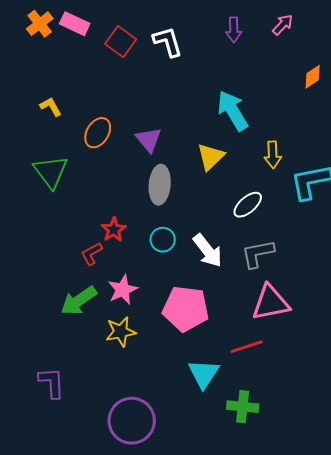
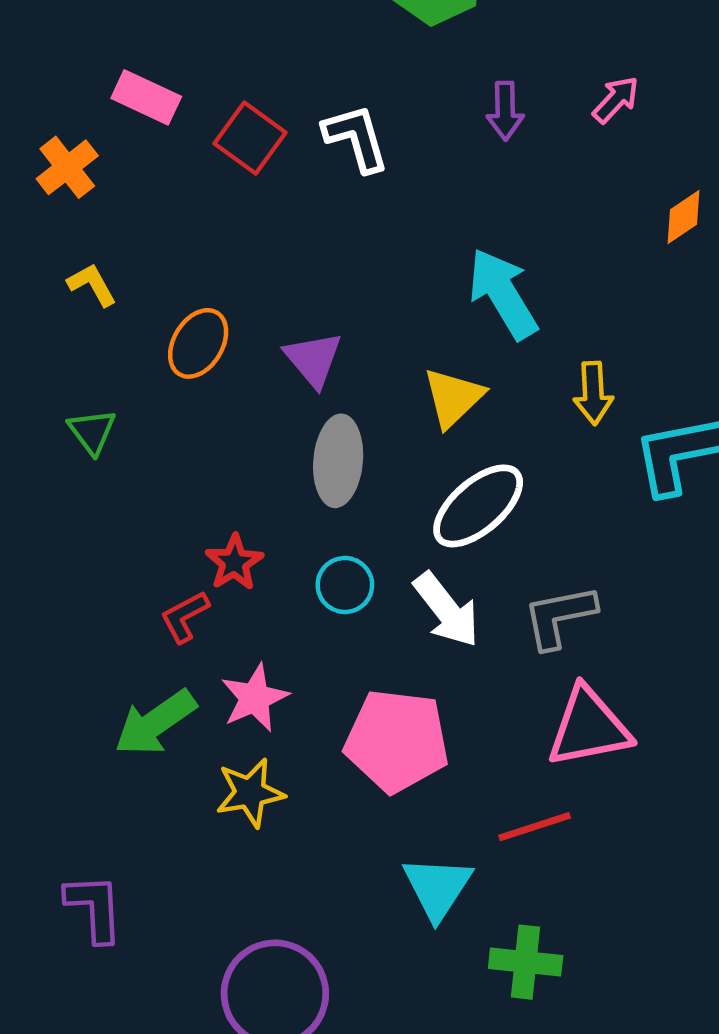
orange cross: (40, 24) -> (67, 167), moved
green triangle: (51, 172) -> (92, 431), size x0.6
white ellipse: (248, 205) -> (478, 506), moved, size x1.4

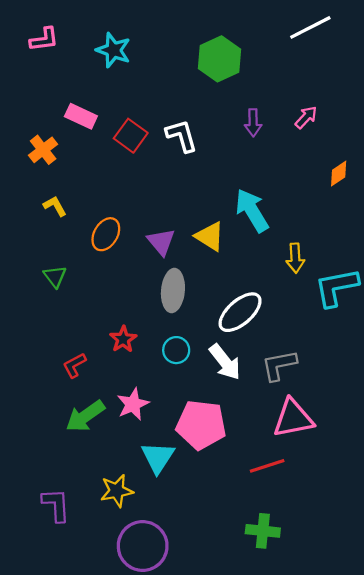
yellow triangle: (453, 398) -> (210, 236), moved, turned -44
red L-shape: (185, 617) -> (74, 365), moved
yellow star: (250, 793) -> (117, 491), moved
cyan triangle: (437, 888) -> (158, 457), moved

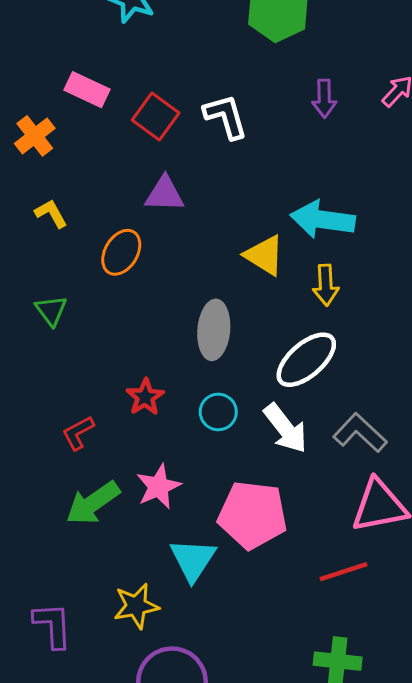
cyan arrow: (252, 210) -> (323, 219), turned -51
purple triangle: (161, 242) -> (165, 194), moved, turned -48
yellow arrow: (295, 258) -> (326, 285), moved
gray L-shape: (279, 365) -> (360, 433), turned 54

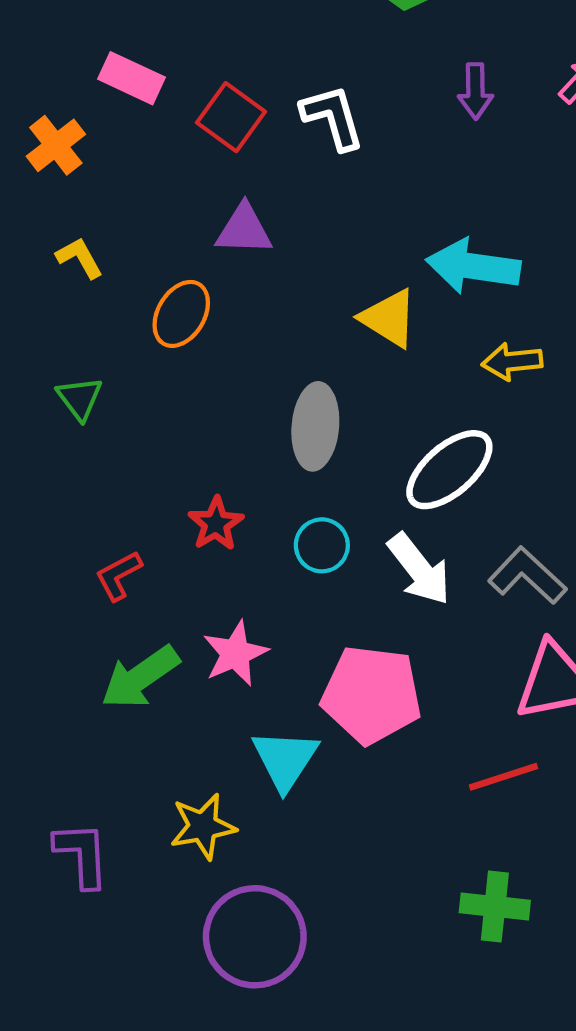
yellow arrow: (326, 285) -> (512, 362), moved, turned 87

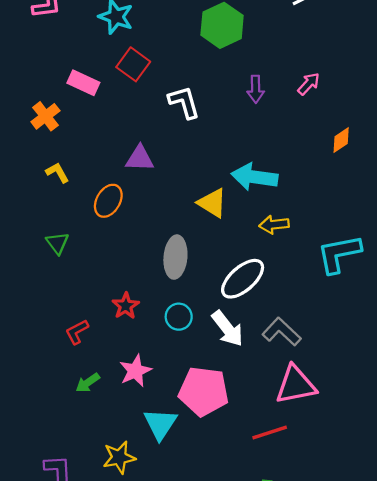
red square: (231, 117) -> (133, 64), moved
green arrow: (140, 677) -> (88, 383), size x0.6

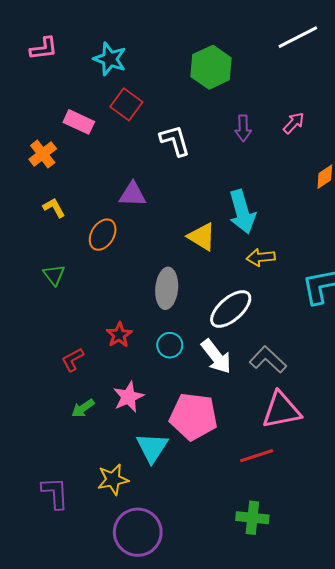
cyan arrow: (255, 177) -> (242, 212), turned -114

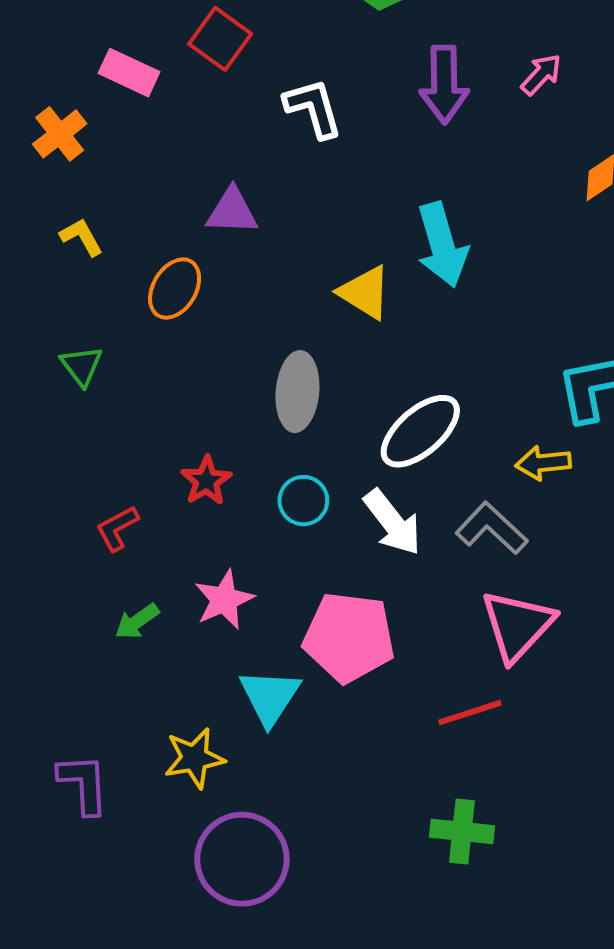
purple arrow: (243, 128) -> (444, 84), size x1.5
yellow arrow: (261, 257) -> (543, 463), moved
pink triangle: (281, 410) -> (517, 625), turned -36

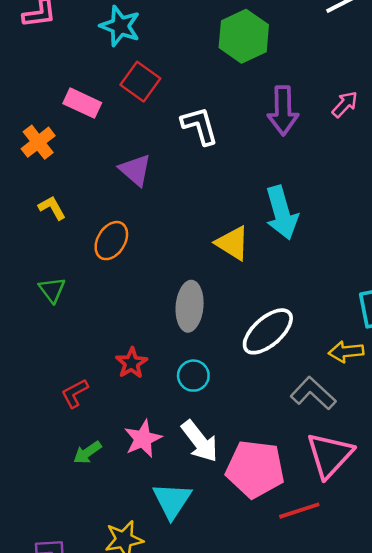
purple triangle: (232, 211) -> (135, 170), moved, turned 39
white arrow: (393, 522) -> (200, 441), moved
pink pentagon: (349, 637) -> (255, 469), moved

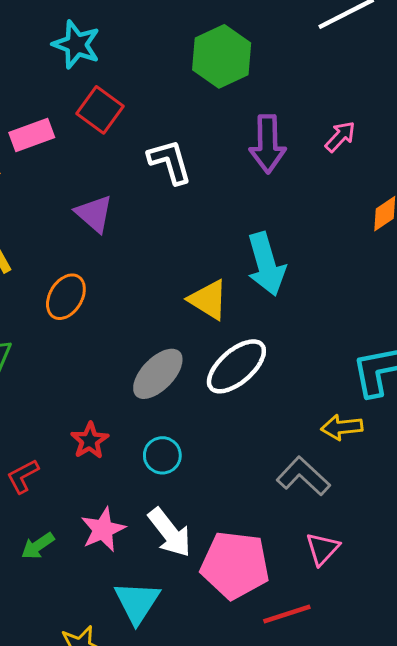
pink rectangle: (82, 103) -> (32, 135), turned -45
gray ellipse: (190, 306) -> (158, 374), turned 39
white ellipse: (268, 331) -> (236, 366), moved
pink triangle: (330, 455) -> (322, 549), size x0.6

